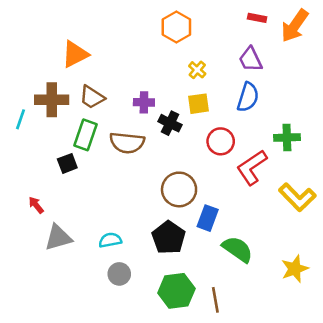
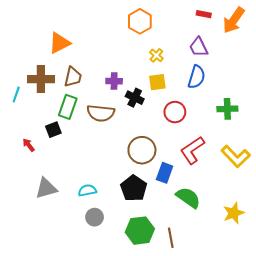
brown trapezoid: (92, 97) -> (73, 77), turned -110
red L-shape: (252, 167) -> (192, 150), moved
red arrow: (36, 205) -> (29, 145), moved

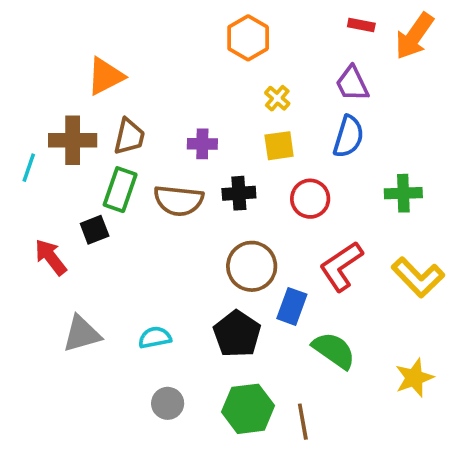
black cross: (135, 98) -> (239, 193), moved, turned -30
red arrow: (29, 145) -> (51, 257), size x1.5
gray circle: (95, 217) -> (168, 403), moved

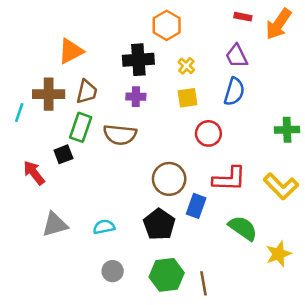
black cross: (239, 193) -> (138, 60), moved, size x1.4
green cross: (403, 193) -> (287, 130), moved
red L-shape: (341, 266) -> (229, 179), turned -144
green semicircle: (334, 350) -> (243, 228), moved

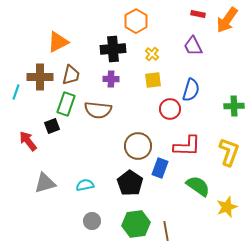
blue semicircle: (234, 92) -> (191, 90), moved
yellow L-shape: (281, 186) -> (229, 152), turned -116

